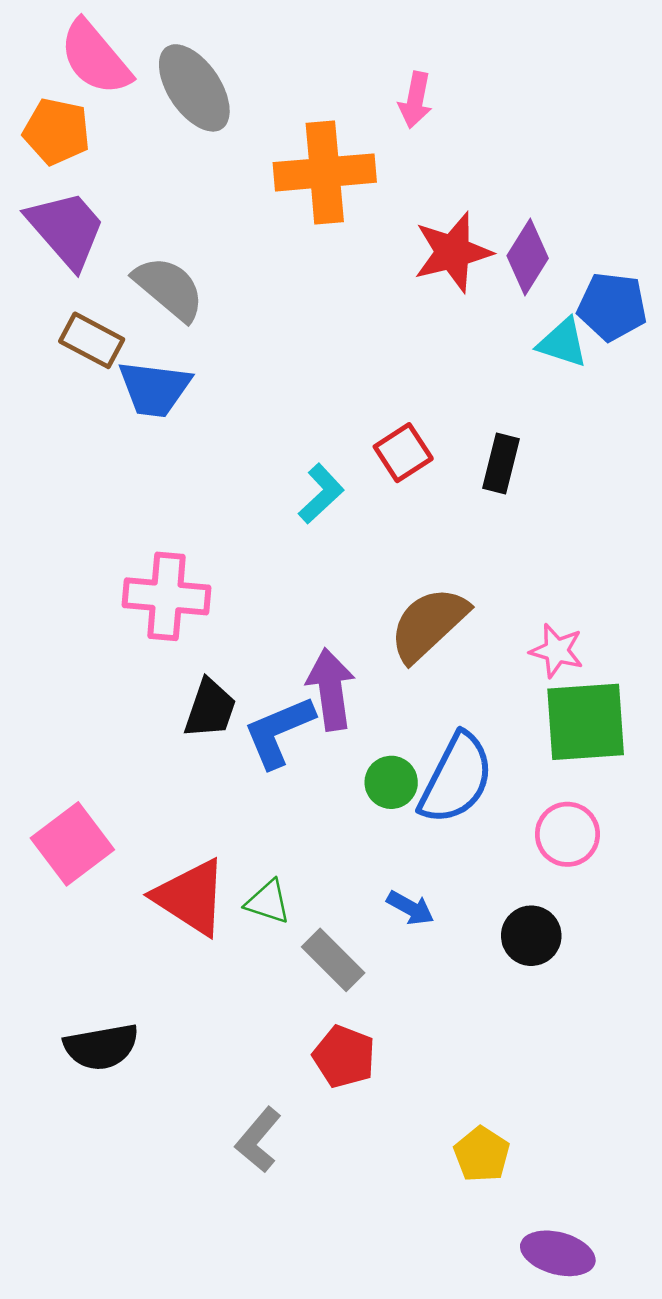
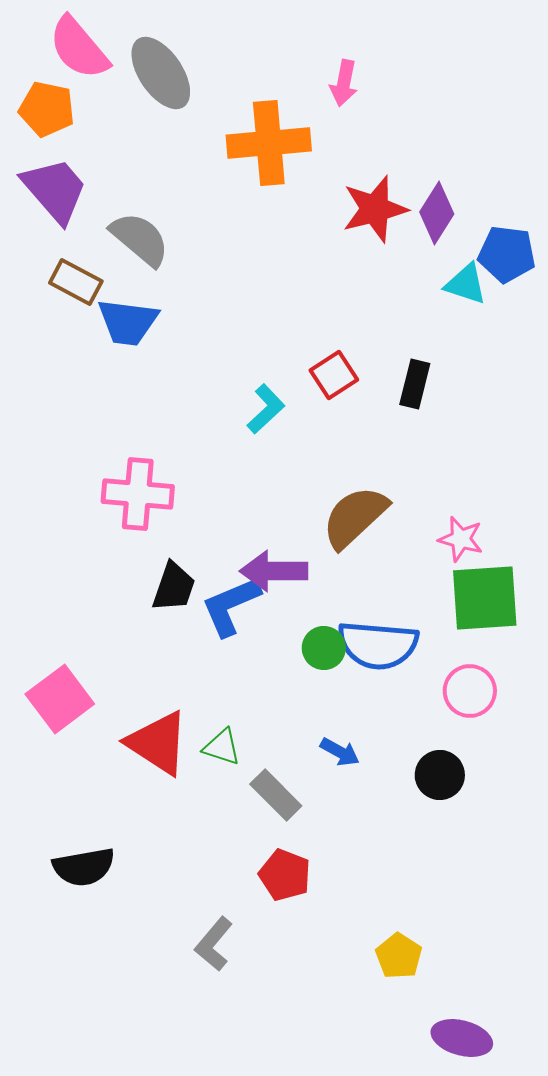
purple arrow: (331, 689) -> (274, 571), turned -82
blue semicircle: (456, 779) -> (378, 645), turned 68

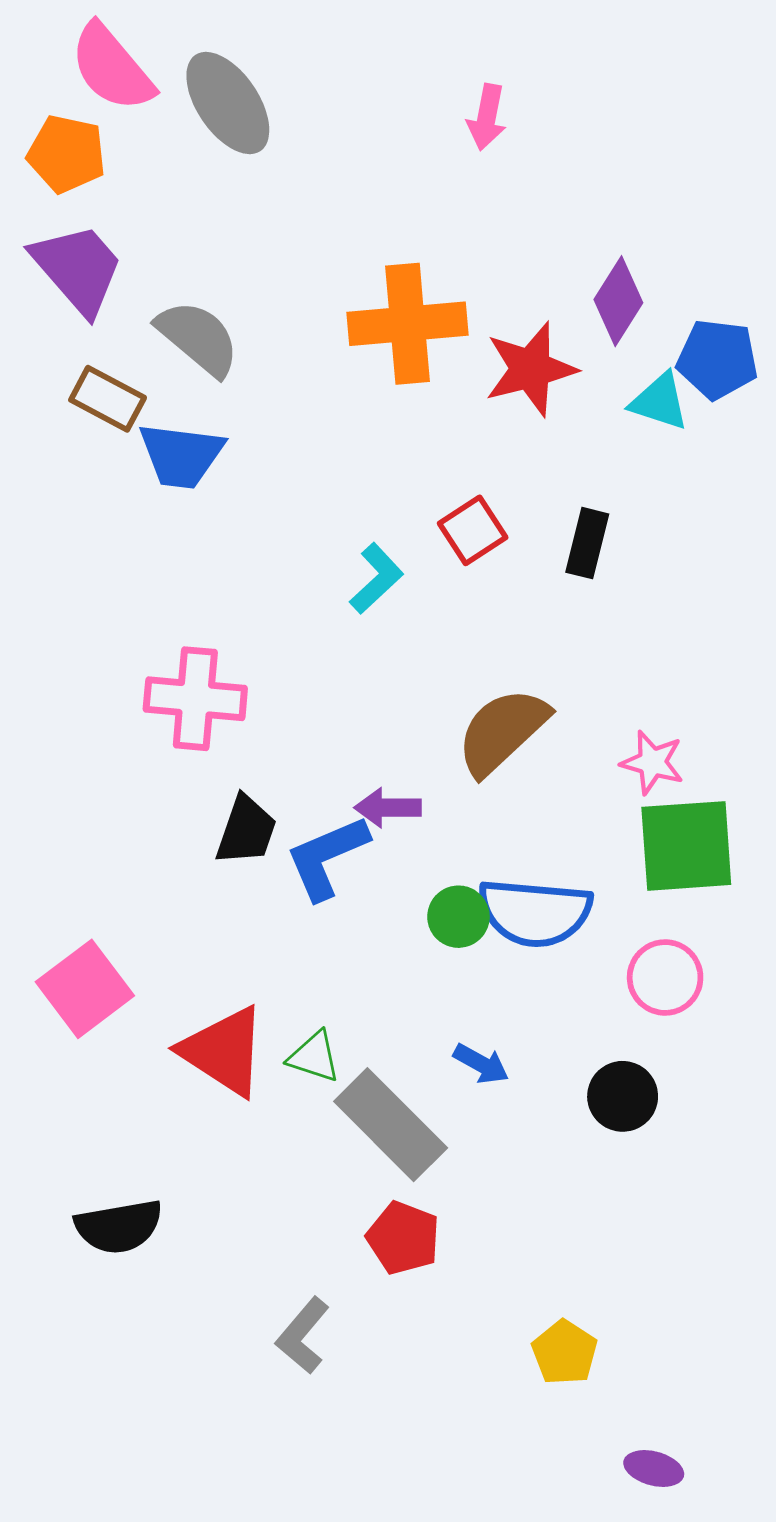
orange cross: (269, 143) -> (408, 324), moved
red star: (375, 209) -> (531, 369), moved
purple arrow: (274, 571) -> (388, 808), size x0.7
gray rectangle: (276, 795) -> (391, 1125), size x1.5
purple ellipse: (462, 1038) -> (654, 1468), size x0.7

